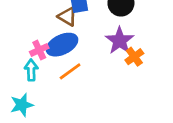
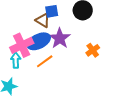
purple star: (120, 41) -> (60, 38), moved
pink cross: (39, 50) -> (22, 45), size x1.6

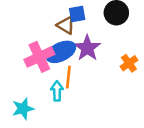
cyan arrow: (16, 60) -> (57, 91), moved
orange line: (45, 61) -> (68, 77), turned -48

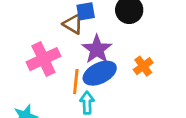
blue ellipse: (61, 52) -> (100, 73), moved
cyan arrow: (57, 91) -> (87, 103), moved

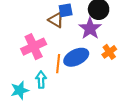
purple star: (97, 49) -> (90, 28), moved
cyan arrow: (87, 103) -> (41, 80), moved

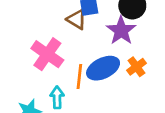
pink cross: (34, 47) -> (47, 54), turned -30
orange cross: (109, 52) -> (136, 67), moved

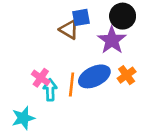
pink cross: (47, 54) -> (41, 78), moved, size x0.6
cyan arrow: (57, 97) -> (50, 90), moved

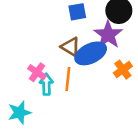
brown triangle: (69, 30) -> (71, 47), moved
blue ellipse: (94, 76) -> (91, 53), moved

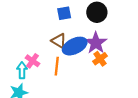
purple star: (108, 35) -> (96, 43), moved
cyan arrow: (46, 84) -> (22, 70), moved

